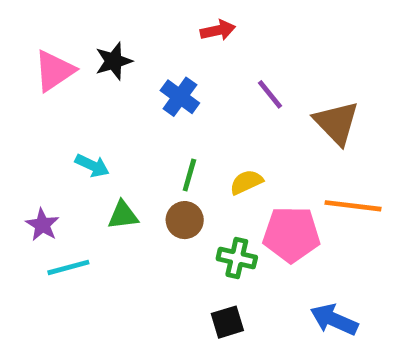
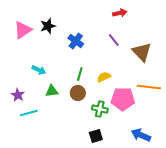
red arrow: (218, 30) -> (120, 13), moved

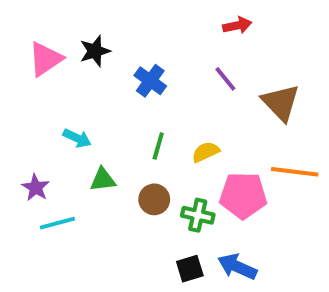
brown circle: (78, 93) -> (154, 199), moved
blue arrow: (141, 135) -> (237, 267), moved

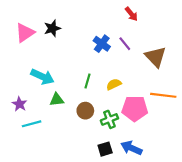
red arrow: (237, 25) -> (131, 14), turned 64
blue cross: (150, 81) -> (102, 44), moved
cyan arrow: (77, 138) -> (42, 77), size x1.5
green cross: (198, 215) -> (109, 119), turned -35

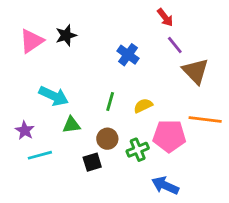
purple line: (125, 44) -> (175, 45), moved
black square: (105, 149) -> (92, 162), moved

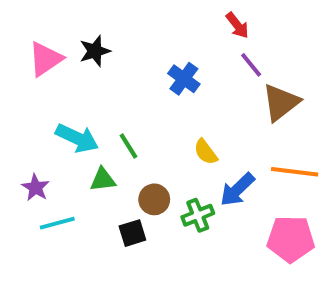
brown triangle: (195, 71) -> (281, 102), turned 36
green line: (110, 102) -> (129, 146), moved, turned -48
yellow semicircle: (143, 106) -> (206, 152), turned -102
pink pentagon: (169, 136) -> (291, 239), moved
blue arrow: (165, 185) -> (237, 190), moved, turned -68

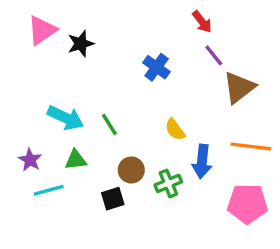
pink triangle: (45, 59) -> (42, 30), moved
green triangle: (103, 180) -> (76, 160), moved
blue arrow: (237, 190) -> (202, 162), turned -40

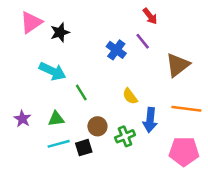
purple line: (214, 55) -> (143, 41), moved
cyan arrow: (66, 118) -> (52, 71), moved
cyan line: (49, 190) -> (59, 144), moved

